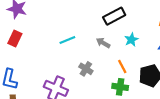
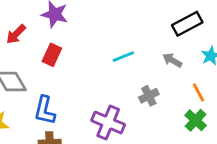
gray cross: (86, 69) -> (149, 96), turned 32
green cross: (120, 87) -> (196, 120), turned 35

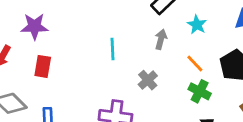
cyan line: (123, 57) -> (113, 49), turned -55
gray arrow: (172, 60) -> (161, 39), turned 90

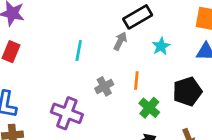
gray arrow: (161, 39) -> (120, 41), moved
orange line: (195, 64) -> (136, 80), moved, turned 36

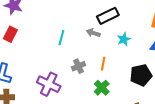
gray arrow: (120, 41) -> (93, 33), turned -104
green cross: (149, 108) -> (102, 88), moved

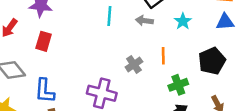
cyan line: (61, 37) -> (109, 16), moved
green cross: (102, 88) -> (178, 85), moved, turned 35

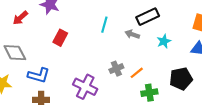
red rectangle: (44, 41) -> (60, 38), moved
orange line: (163, 56) -> (137, 73), moved, turned 40
blue L-shape: (45, 91) -> (39, 75), turned -90

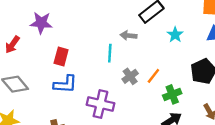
cyan line: (104, 25) -> (110, 53), moved
gray arrow: (132, 34) -> (128, 36), moved
blue L-shape: (39, 75) -> (65, 84), moved

